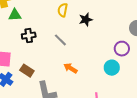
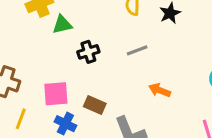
gray line: (60, 40) -> (137, 50), turned -56

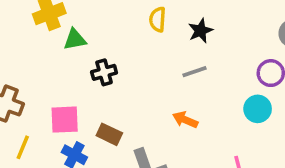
gray line: (137, 50) -> (194, 72), moved

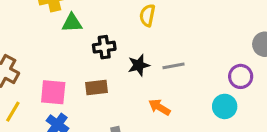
black star: (200, 31) -> (139, 65), moved
black cross: (104, 72) -> (104, 47), moved
brown rectangle: (109, 134) -> (97, 88), moved, turned -40

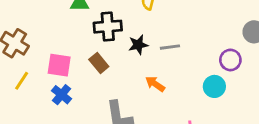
black cross: (104, 47) -> (108, 27), size x1.4
brown rectangle: (97, 88) -> (99, 63), turned 54

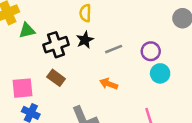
black star: (138, 45) -> (85, 40), moved
purple circle: (230, 60) -> (151, 51), moved

